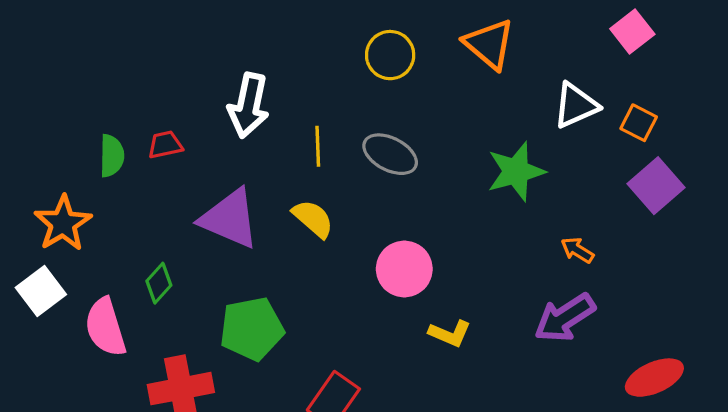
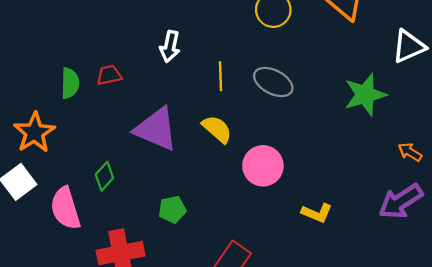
white arrow: (249, 105) -> (170, 46), size x0.7
pink circle: (404, 269) -> (263, 166), moved
green pentagon: (252, 329) -> (172, 209), size x0.6

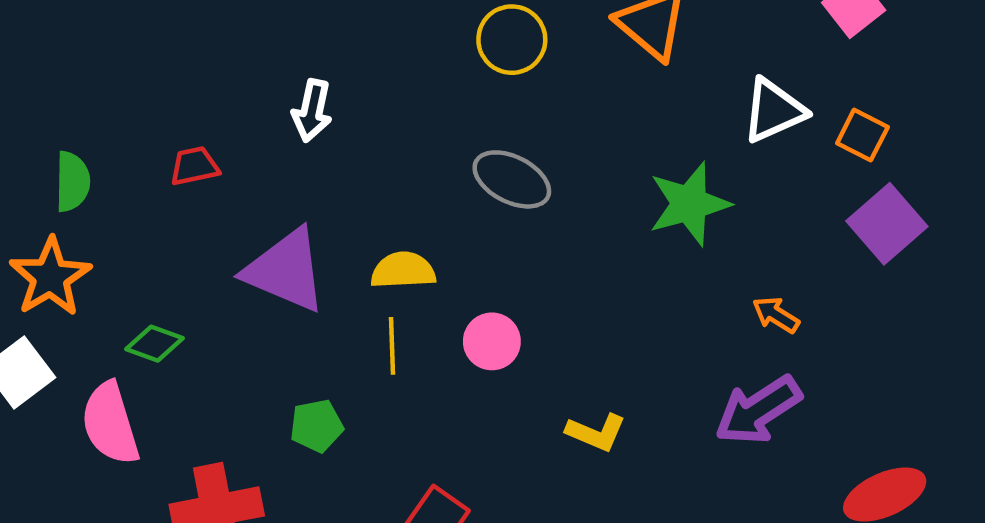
yellow line: (220, 76) -> (392, 346), moved
green semicircle: (70, 83) -> (72, 182), moved
yellow semicircle: (217, 129) -> (403, 270), turned -44
pink circle: (263, 166) -> (492, 341), size x0.7
green diamond: (104, 176) -> (155, 344), moved, turned 68

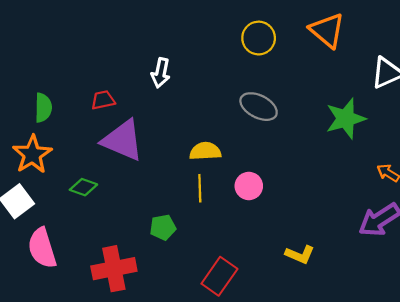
purple triangle: (285, 270) -> (123, 140), moved
pink semicircle: (110, 424) -> (42, 248), moved
yellow L-shape: (596, 432) -> (300, 255), moved

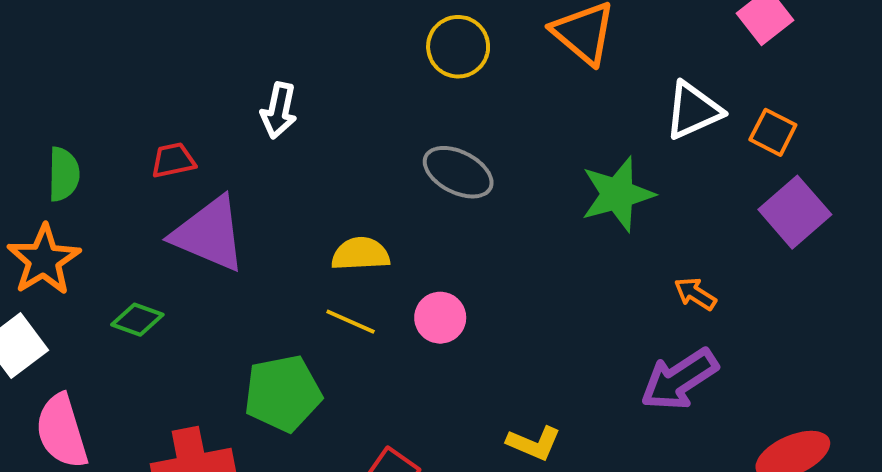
yellow line: (200, 188) -> (351, 322), turned -64
green pentagon: (163, 227) -> (283, 393), size x1.6

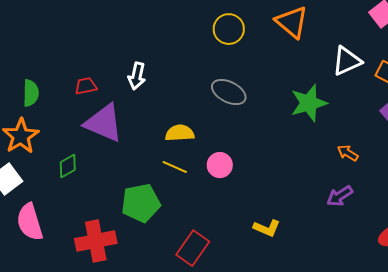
white arrow: (279, 110) -> (137, 76), moved
green diamond: (137, 320) -> (68, 166), turned -50
purple arrow: (679, 379) -> (340, 196), size x0.7

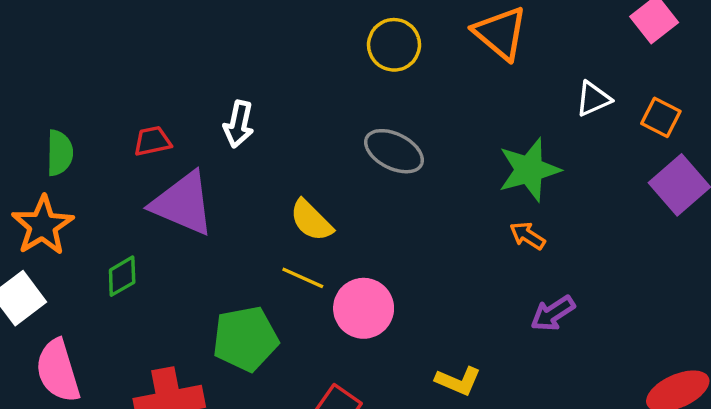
white triangle: (347, 61) -> (593, 99), size x0.7
yellow semicircle: (180, 133) -> (311, 220), turned -132
orange arrow: (348, 153) -> (527, 236), moved
pink circle: (220, 165) -> (364, 308), moved, size x1.4
purple arrow: (340, 196) -> (553, 313), moved

